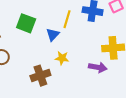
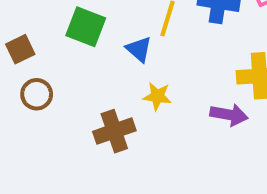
blue triangle: (53, 35) -> (139, 49), turned -32

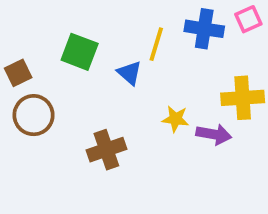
brown circle: (37, 94) -> (34, 115), size x1.4
yellow star: (157, 96) -> (175, 119), moved

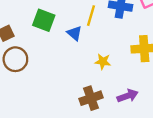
purple arrow: (214, 134) -> (128, 96), moved, turned -30
brown cross: (106, 150) -> (91, 98), moved

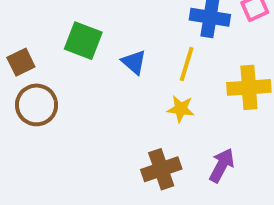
yellow line: (91, 16) -> (187, 64), moved
purple arrow: (128, 96) -> (222, 165), turned -42

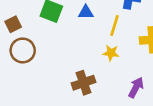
blue triangle: (134, 62) -> (86, 12), moved, turned -42
brown cross: (161, 169) -> (83, 83), moved

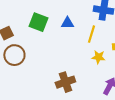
yellow star: (111, 53) -> (98, 57), moved

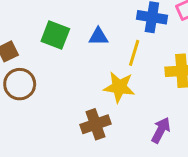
yellow star: (98, 57) -> (119, 87), moved, size x1.5

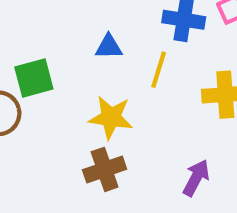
green square: (55, 35) -> (34, 78), moved, turned -36
yellow star: (119, 87) -> (111, 117), moved

